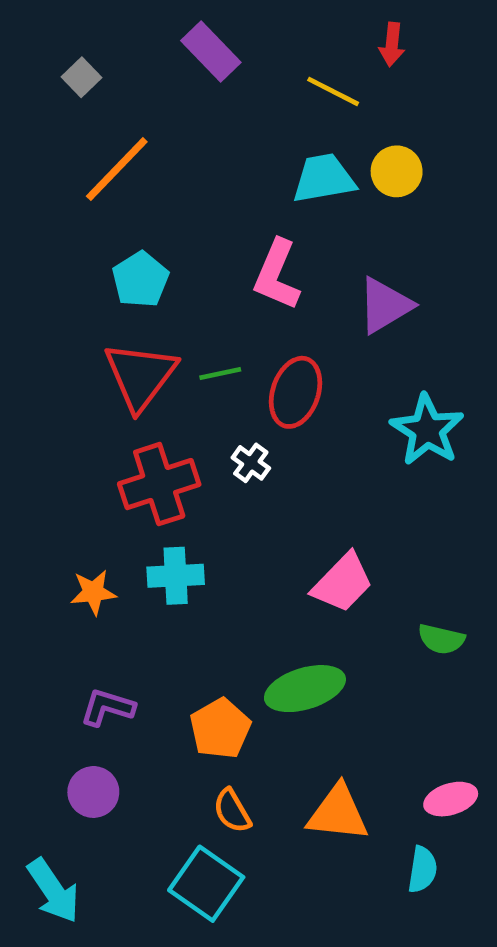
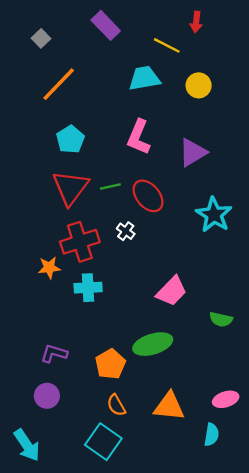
cyan trapezoid: (324, 178) -> (144, 78), moved
red ellipse: (296, 392) -> (148, 196), turned -60
orange star: (93, 592) -> (49, 268), moved

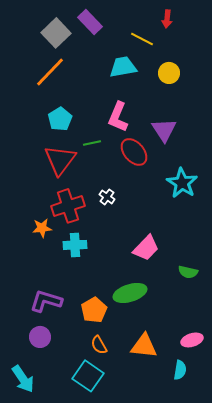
gray square: (41, 38) -> (56, 33), moved, size x1.8
purple triangle: (193, 152) -> (164, 130), turned -32
green line: (110, 187) -> (92, 143), moved
red ellipse: (148, 196) -> (134, 152), moved
purple L-shape: (54, 353) -> (46, 301), size x1.4

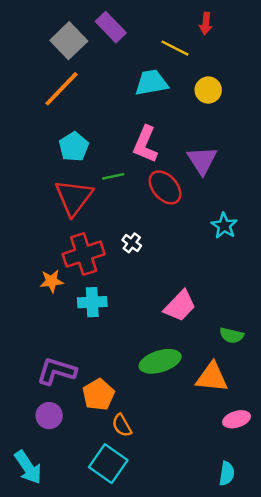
cyan star: (182, 183) -> (224, 226), size x0.7
orange pentagon: (94, 310) -> (98, 395), moved
orange triangle: (144, 346) -> (212, 377), moved
cyan semicircle: (180, 370) -> (227, 474), moved

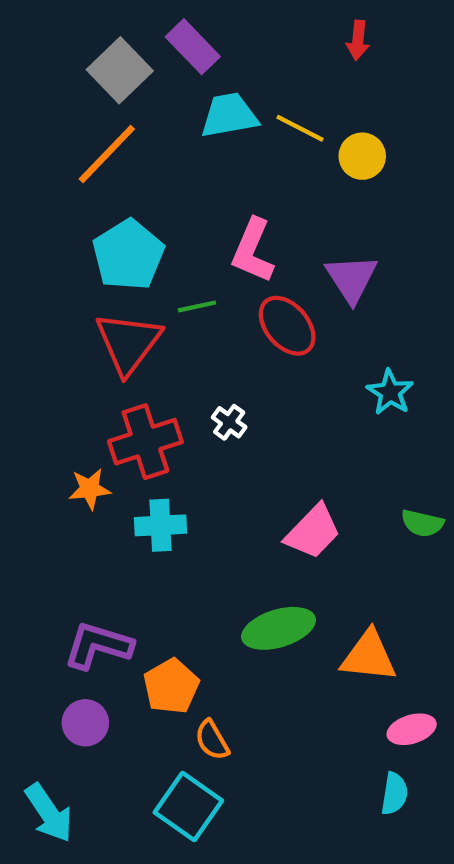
yellow line: (175, 48) -> (300, 128), moved
cyan trapezoid: (151, 83) -> (229, 115), moved
cyan pentagon: (74, 147) -> (128, 255), size x1.4
green semicircle: (232, 335) -> (422, 523), moved
cyan semicircle: (227, 474) -> (394, 794), moved

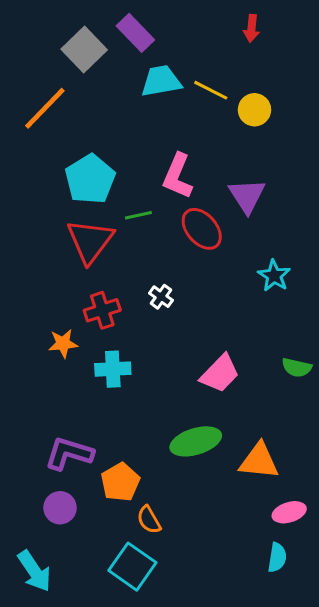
orange line: (107, 154) -> (45, 108), moved
red cross: (145, 442) -> (102, 310), size x0.7

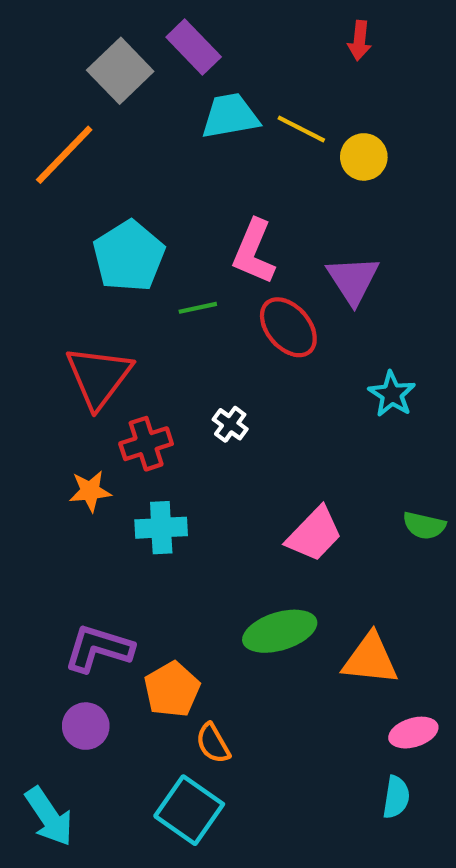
red triangle: (90, 241) -> (99, 377), moved

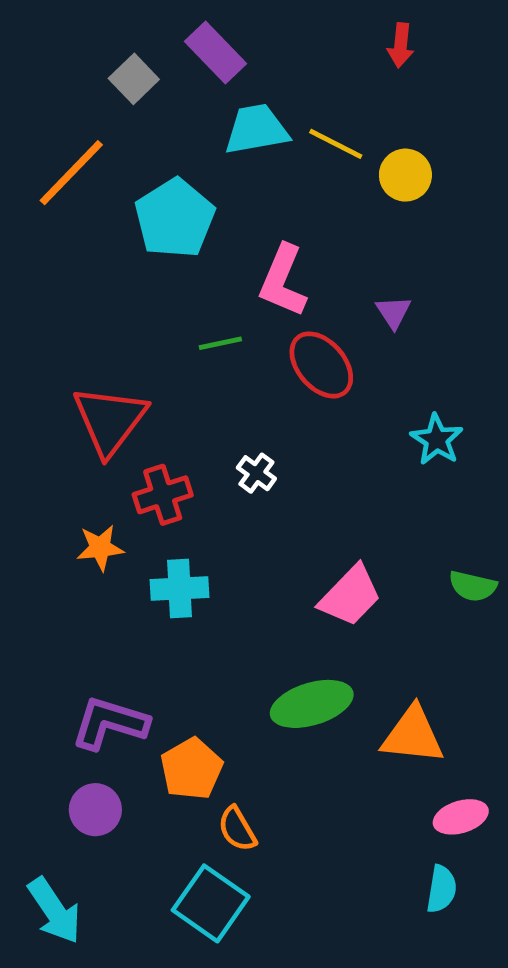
gray square: (120, 71) -> (134, 79), size x0.7
cyan pentagon: (129, 256) -> (175, 218), moved
purple triangle: (353, 280) -> (393, 312), size x0.6

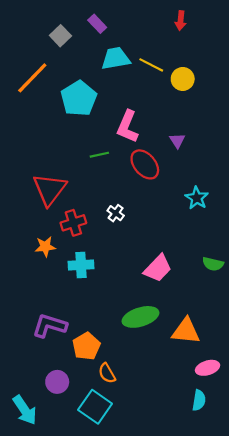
purple rectangle: (216, 52) -> (97, 24), size x0.7
purple circle: (95, 810) -> (57, 382), moved

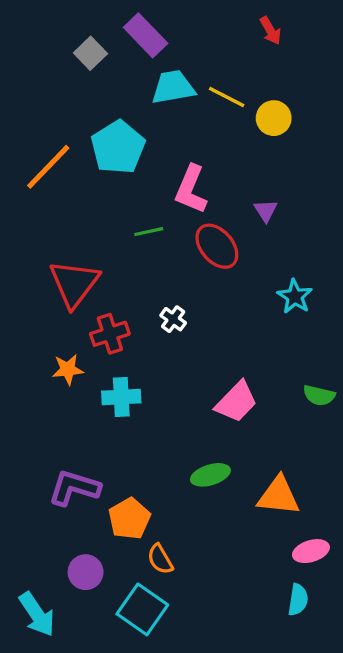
red arrow: (180, 21) -> (270, 31), turned -36
purple rectangle: (97, 24) -> (146, 35), size x1.5
orange line: (32, 78) -> (48, 167), moved
green ellipse: (140, 317) -> (210, 475), size x0.7

